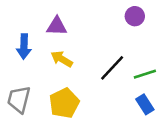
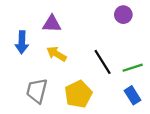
black line: (112, 68) -> (103, 62), turned -75
gray trapezoid: (19, 99) -> (37, 91), moved
yellow pentagon: (64, 103) -> (78, 94), moved

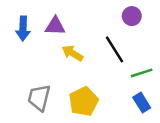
blue arrow: (22, 42) -> (23, 28), moved
yellow arrow: (56, 54) -> (72, 53), moved
black line: (103, 62) -> (114, 49), moved

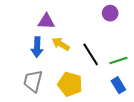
blue arrow: (23, 28) -> (37, 47), moved
black line: (114, 49) -> (91, 54), moved
yellow pentagon: (84, 101) -> (70, 84), turned -30

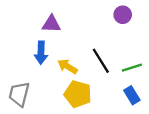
yellow arrow: (61, 44) -> (67, 66), moved
gray trapezoid: (33, 81) -> (19, 94), moved

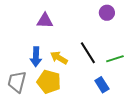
blue arrow: (41, 53) -> (36, 57), moved
yellow pentagon: (78, 94) -> (49, 82), moved
blue rectangle: (132, 95) -> (102, 85), moved

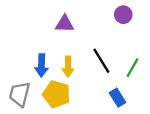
purple triangle: (45, 21) -> (65, 24), moved
yellow arrow: (59, 58) -> (68, 66), turned -120
green line: (115, 59) -> (132, 68), turned -42

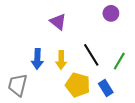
purple triangle: (65, 24) -> (58, 22), turned 36
yellow pentagon: (56, 94) -> (78, 85), moved

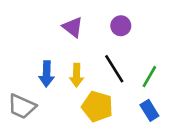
purple circle: (111, 13) -> (121, 26), moved
gray trapezoid: (18, 85) -> (22, 106), turned -80
blue rectangle: (106, 88) -> (149, 110), moved

